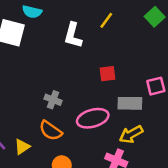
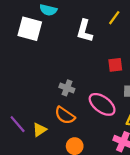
pink ellipse: (93, 118) -> (102, 104), turned 52

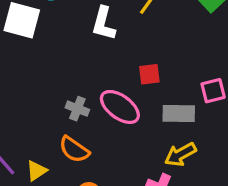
pink ellipse: (102, 104) -> (120, 107), moved

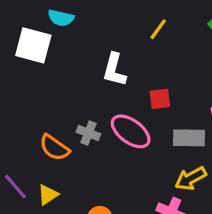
white L-shape: (104, 24) -> (114, 70), moved
orange semicircle: (74, 149) -> (54, 148), moved

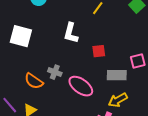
white square: (33, 45) -> (21, 36), moved
pink ellipse: (131, 131) -> (81, 86), moved

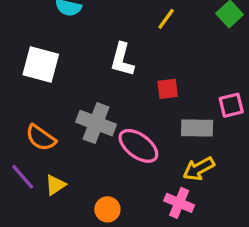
gray cross: (55, 72) -> (96, 123), size x1.6
orange semicircle: (34, 81) -> (41, 138), moved

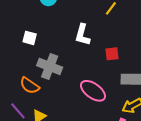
white square: (41, 64) -> (30, 38), size x0.6
gray cross: (96, 123) -> (50, 66), moved

